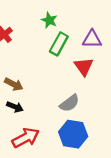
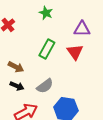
green rectangle: (59, 44) -> (47, 49), moved
gray semicircle: (70, 103) -> (45, 86), moved

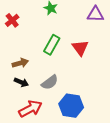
purple triangle: (82, 29) -> (95, 14), moved
brown arrow: (16, 67) -> (20, 63), turned -42

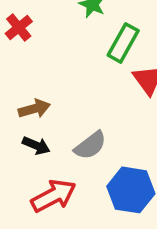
green rectangle: (52, 45) -> (123, 43), moved

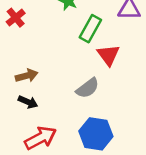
gray semicircle: (90, 145) -> (88, 88), moved

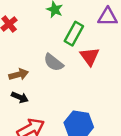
gray semicircle: (88, 88) -> (54, 62), moved, turned 75

